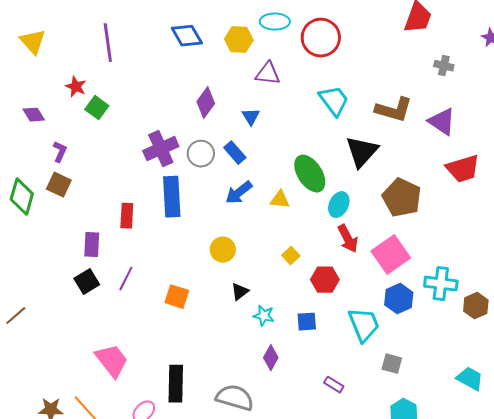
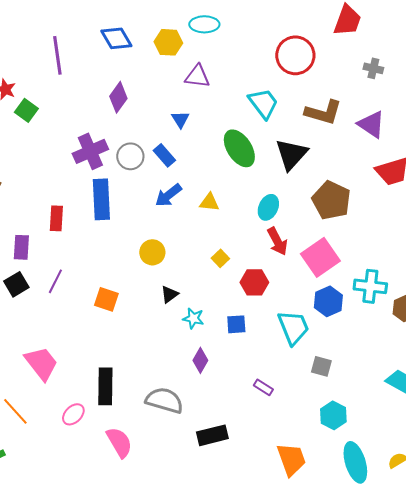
red circle: (321, 38) -> (295, 55), moved
purple line: (108, 43) -> (57, 55), moved
purple diamond: (206, 103) -> (118, 97), moved
green ellipse: (310, 174) -> (239, 148), moved

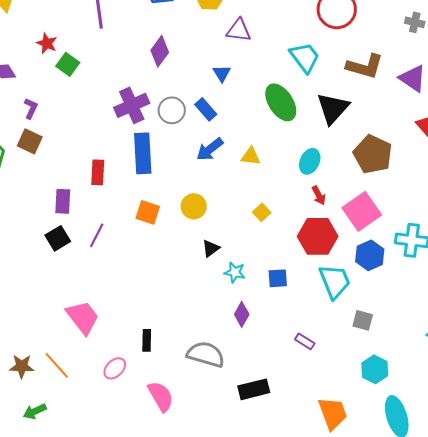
red arrow: (277, 241) -> (319, 195), size x0.7
red hexagon: (254, 282) -> (318, 236), moved, size x1.4
orange square: (106, 299) -> (148, 212), moved
black rectangle: (105, 386) -> (147, 340), size x0.6

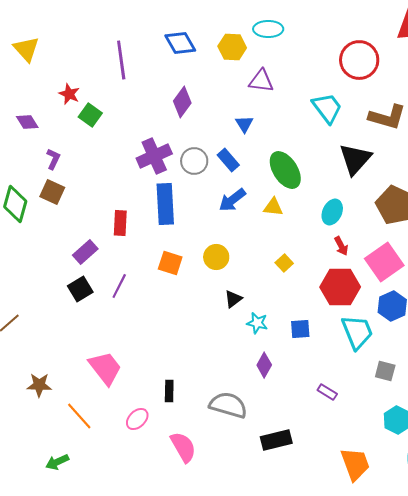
green ellipse: (281, 102) -> (285, 170), moved
purple rectangle: (63, 201) -> (85, 252), turned 45
brown star: (22, 366) -> (39, 385), moved

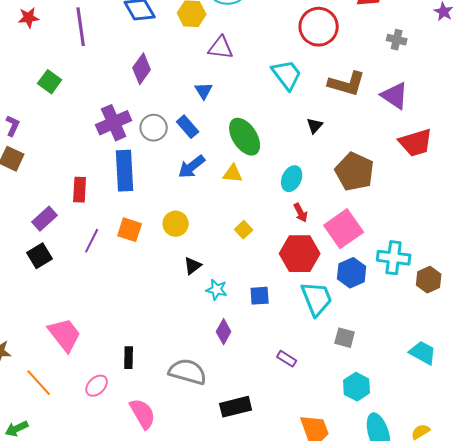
red star: (69, 94) -> (29, 18), moved, turned -30
black triangle: (355, 159) -> (315, 126), size x0.5
purple line: (119, 286) -> (92, 241), moved

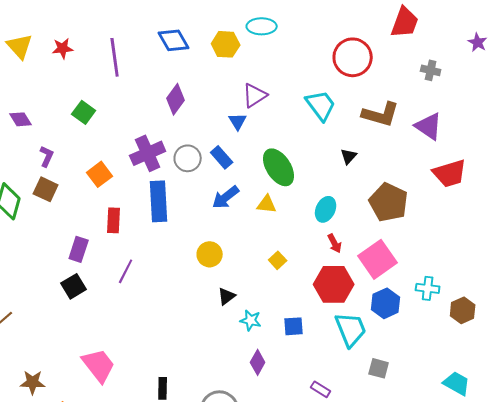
purple triangle: (221, 48) -> (255, 95), moved, turned -40
purple rectangle: (45, 219) -> (79, 249), turned -30
orange square: (130, 230) -> (100, 174), moved, turned 35
cyan cross: (394, 258) -> (428, 288), size x0.7

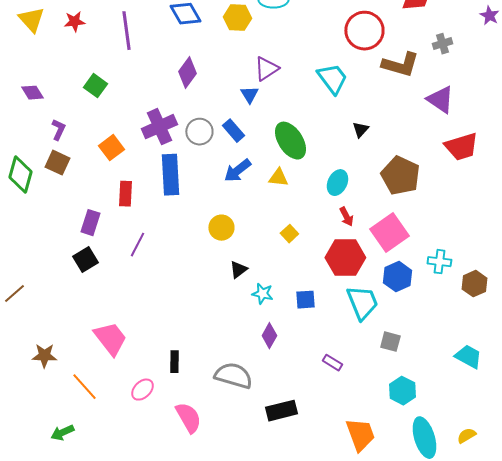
gray cross: (431, 70) -> (442, 44), turned -30
brown L-shape: (381, 114) -> (400, 65), moved

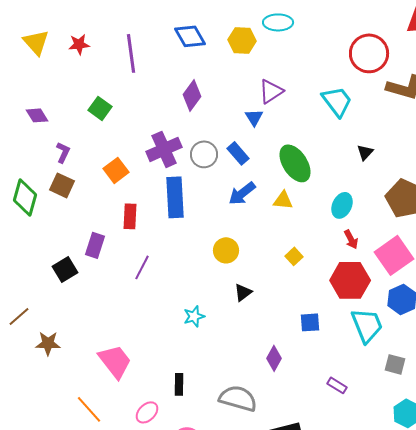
black square: (85, 260) -> (65, 269), moved
cyan star: (262, 294) -> (194, 316), moved, turned -30
brown star: (44, 356) -> (48, 343), moved

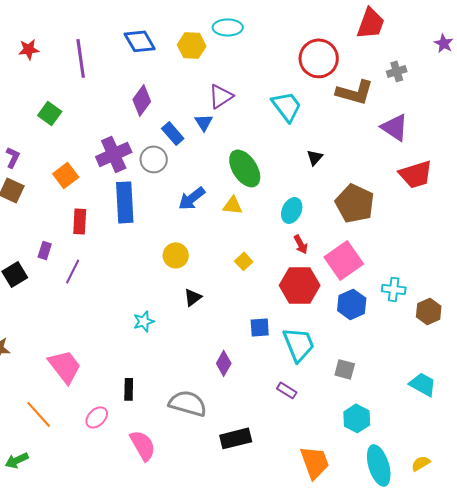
blue rectangle: (238, 153) -> (173, 133), moved
purple rectangle: (95, 245) -> (45, 250), size x0.7
purple line: (142, 267) -> (73, 271), moved
cyan trapezoid: (367, 325) -> (299, 344), moved

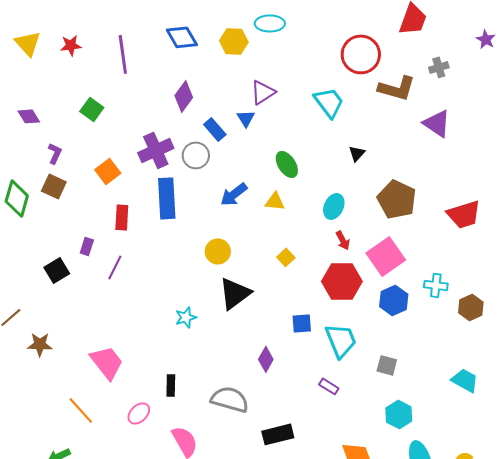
green ellipse: (245, 168) -> (287, 164), size x0.7
red trapezoid: (416, 174) -> (464, 214), moved
black triangle: (193, 297) -> (235, 293), size x1.8

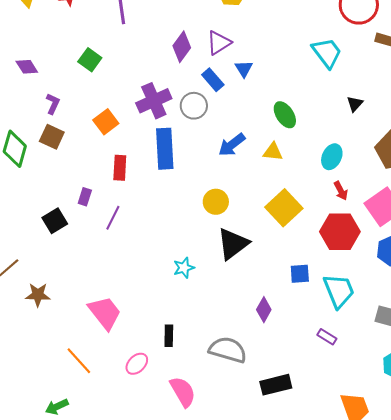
purple triangle: (263, 92) -> (219, 43), moved
yellow square: (286, 257) -> (284, 208), size x2.0

